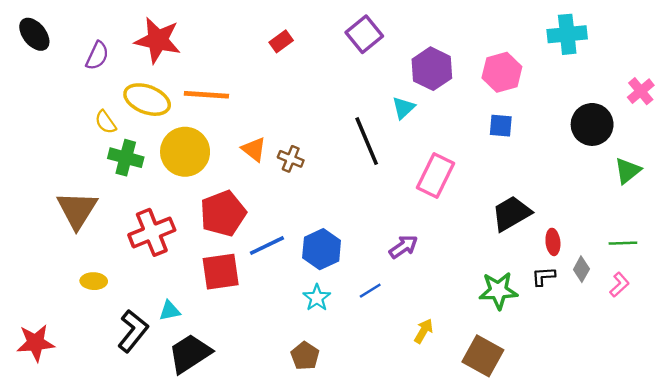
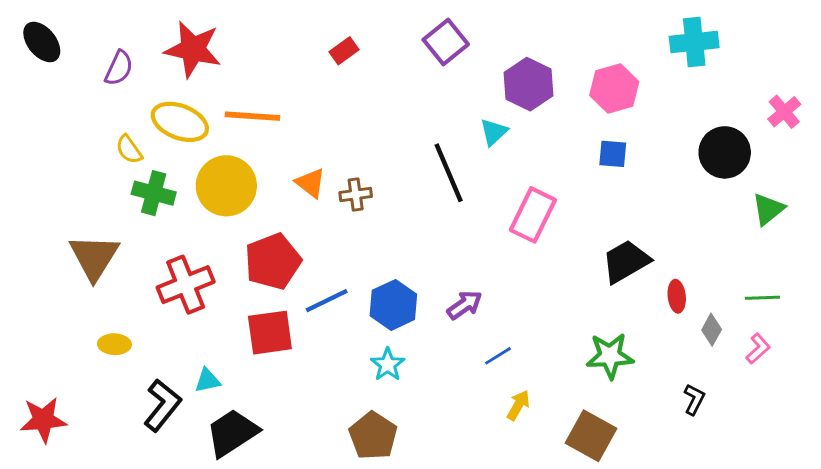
brown cross: (291, 159) -> (356, 195), turned -30
purple arrow: (403, 247) -> (465, 305), moved
black L-shape: (543, 276) -> (694, 399), moved, turned 120
blue line: (370, 291) -> (498, 356), moved
brown pentagon: (305, 356) -> (373, 436), size x1.4

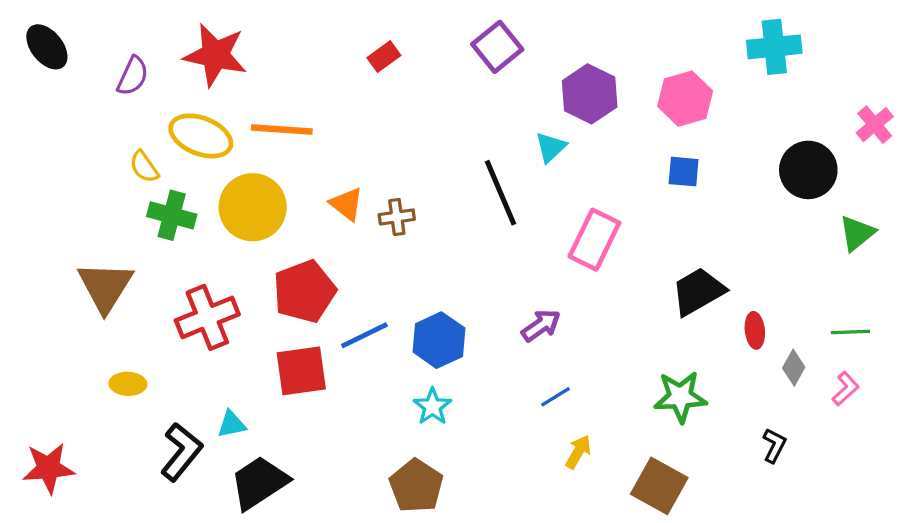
purple arrow: (465, 305) -> (541, 325), moved

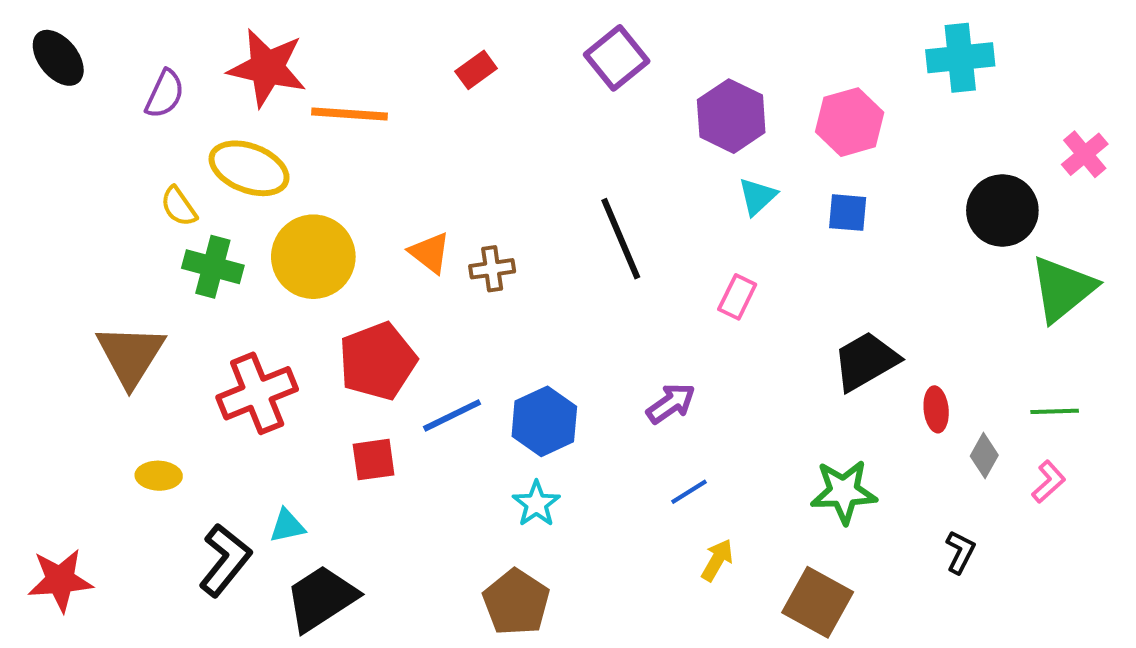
orange line: (282, 129) -> (349, 114), moved
cyan triangle: (551, 147) -> (757, 196), moved
green triangle: (857, 233) -> (1063, 289), size x1.5
pink rectangle: (594, 240) -> (737, 297), size x0.6
red square: (301, 371) -> (374, 460), size x0.7

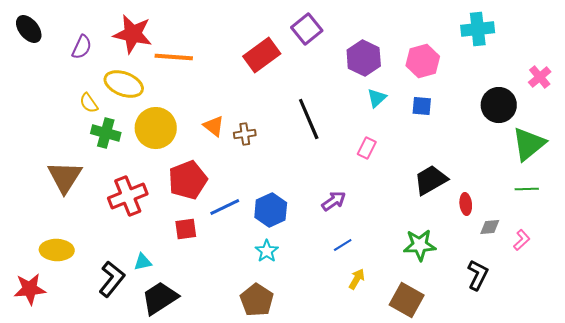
red rectangle: (476, 70) -> (262, 55), moved, size x1.8
green line: (1055, 411) -> (527, 189), moved
gray diamond: (984, 456) -> (490, 227), turned 55
yellow ellipse: (159, 476) -> (57, 250), moved, size x1.5
black L-shape: (960, 552) -> (478, 275), size x1.4

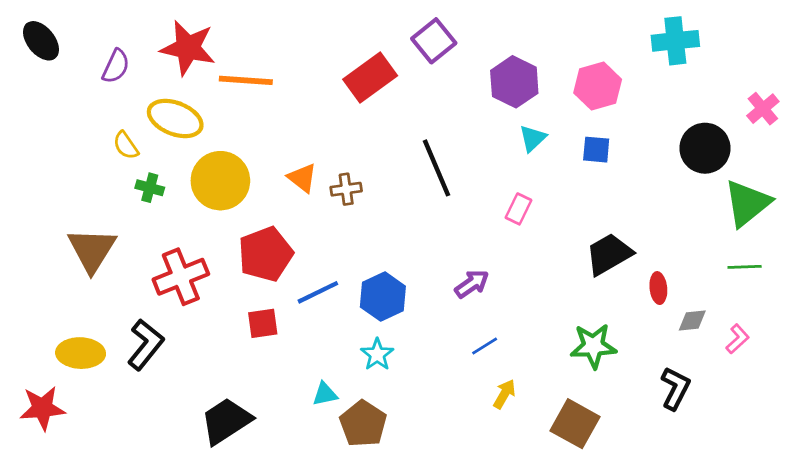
green cross: (106, 133) -> (150, 188), size x0.7
cyan triangle: (143, 262) -> (325, 394), moved
black L-shape: (112, 279) -> (146, 345), moved

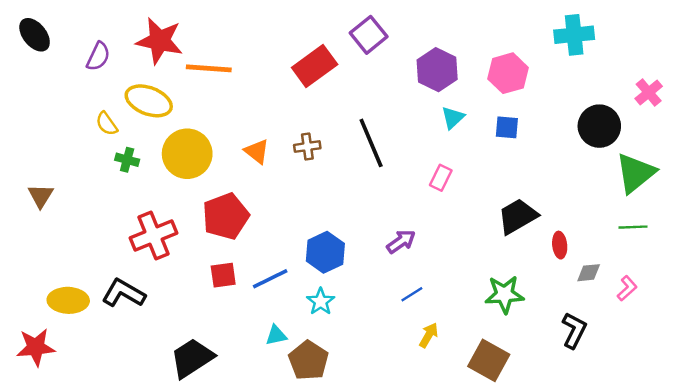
brown cross: (346, 189) -> (307, 147), moved
brown triangle: (92, 250) -> (41, 196), moved, size x0.6
blue line: (318, 292) -> (270, 279), moved
black L-shape: (146, 345) -> (123, 293), turned -99

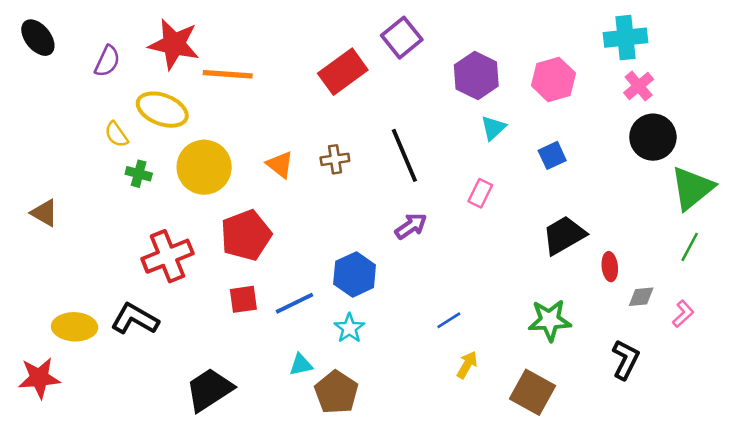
pink cross: (649, 92) -> (639, 86), moved
blue square: (507, 127) -> (552, 155), moved, turned -30
brown triangle: (41, 196) -> (44, 213), turned -32
green line: (633, 227) -> (690, 247), turned -60
purple arrow: (401, 241) -> (411, 226), moved

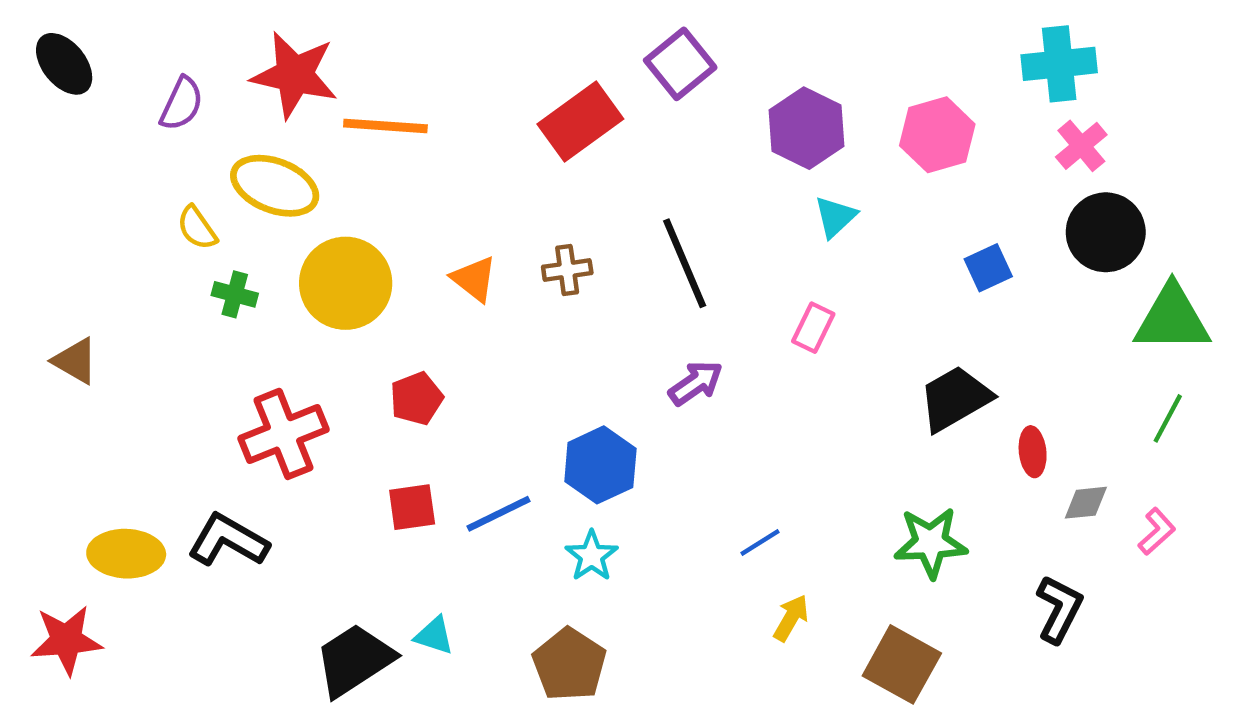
blue square: (552, 155) -> (988, 268), moved
green triangle: (692, 188) -> (1172, 319), turned 39
red pentagon: (246, 235) -> (416, 398), size x0.6
cyan triangle: (301, 365) -> (434, 636), moved, turned 30

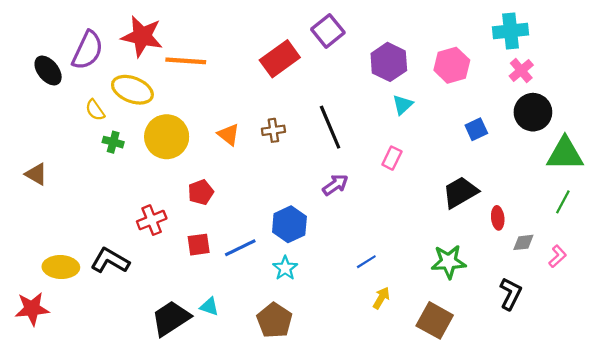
black ellipse: (64, 64) -> (48, 70), moved
purple semicircle: (182, 104) -> (88, 50), size x1.5
red cross: (283, 434) -> (152, 220), moved, size x0.7

